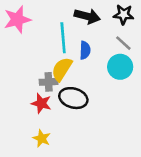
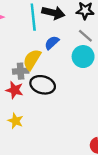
cyan line: (63, 38) -> (33, 17), moved
blue semicircle: (85, 50) -> (52, 43), turned -133

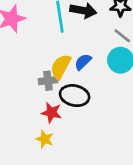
blue semicircle: (52, 43) -> (83, 62), moved
red star: (15, 90) -> (51, 113), moved

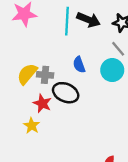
blue semicircle: (83, 62) -> (79, 65), turned -77
yellow semicircle: (61, 67) -> (27, 74), moved

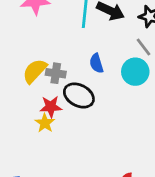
red star: (42, 103) -> (51, 107), turned -30
yellow star: (32, 126) -> (45, 123), moved

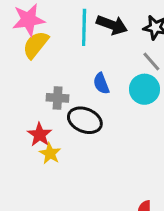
yellow semicircle: (35, 71) -> (36, 45), moved
red star: (51, 107) -> (40, 135), moved, turned -30

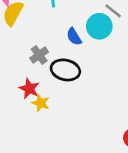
cyan circle: (144, 89) -> (99, 26), moved
gray cross: (58, 98) -> (39, 55), turned -30

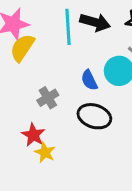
black ellipse: (65, 70) -> (94, 116), moved

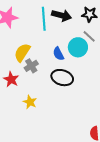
yellow semicircle: (22, 48) -> (22, 52), moved
red star: (33, 135) -> (11, 79), moved

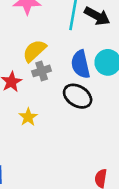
blue semicircle: (58, 54) -> (80, 64), size x1.5

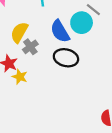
yellow star: (28, 117) -> (20, 77), moved

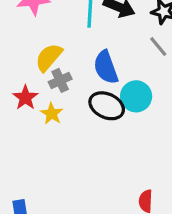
cyan circle: (82, 23) -> (136, 96), moved
yellow star: (20, 77) -> (52, 114), moved

